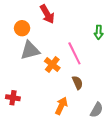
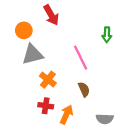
orange cross: (52, 64) -> (48, 80), moved
red cross: (13, 98) -> (46, 106), moved
gray semicircle: (97, 110) -> (105, 119), turned 63

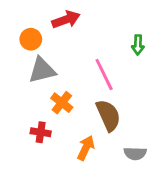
red arrow: (51, 15) -> (66, 19), turned -80
brown semicircle: (84, 89) -> (108, 115), size x1.6
red cross: (46, 106) -> (41, 132), moved

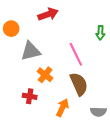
orange circle: (31, 39) -> (11, 29), moved

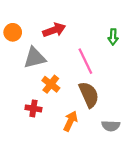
red arrow: (48, 14) -> (54, 30), moved

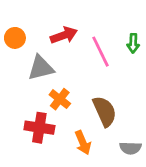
pink line: (85, 61) -> (101, 52), moved
red cross: (33, 108) -> (39, 128), size x1.5
orange arrow: (70, 121) -> (83, 143), turned 132

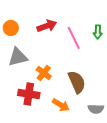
gray triangle: (41, 68) -> (18, 57), moved
orange arrow: (83, 143) -> (61, 105), turned -36

